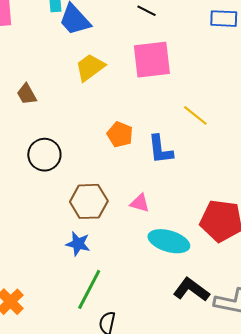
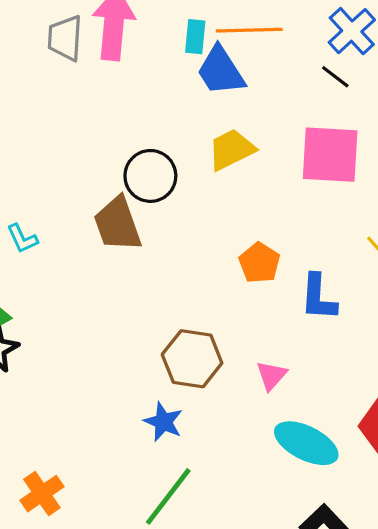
brown trapezoid: (27, 94) -> (118, 224), moved, size x1.6
black circle: (44, 155) -> (150, 176), moved
pink triangle: (140, 203) -> (271, 375), turned 45

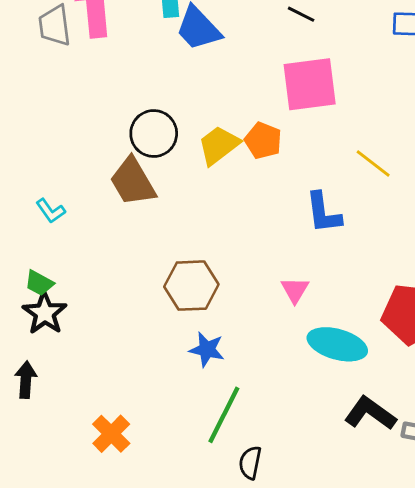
yellow trapezoid: (231, 150) -> (219, 145), moved
orange pentagon: (259, 263) -> (263, 141), moved
brown hexagon: (192, 359) -> (191, 286), moved

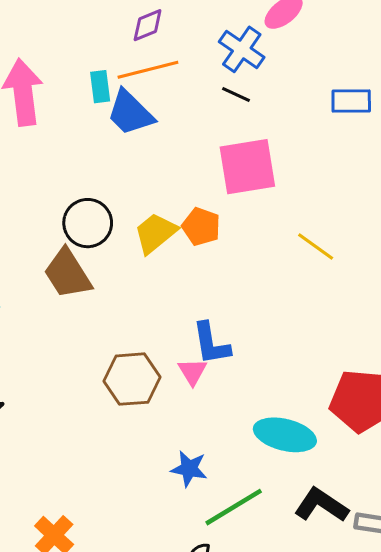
blue L-shape: (323, 213) -> (211, 343), moved
pink triangle: (295, 290) -> (192, 372), moved
blue star: (207, 350) -> (189, 469), moved
green line: (224, 415) -> (234, 507), moved, turned 34

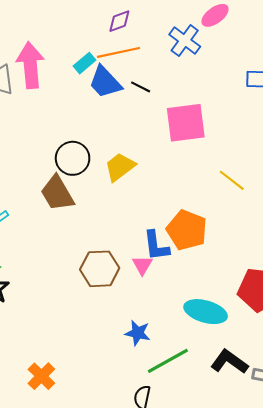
cyan rectangle: (100, 87) -> (85, 63), turned 55
black line: (236, 95) -> (141, 87), moved
orange pentagon: (201, 227) -> (187, 230), moved, size x1.5

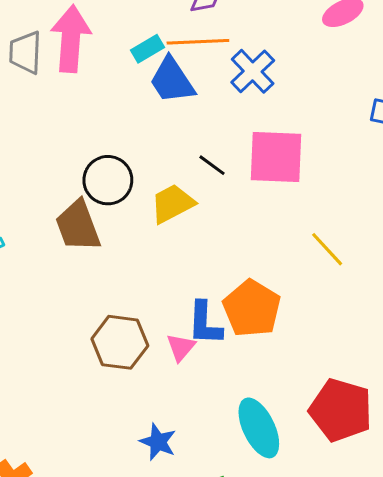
blue cross: (185, 40) -> (253, 71), moved
black line: (141, 87) -> (212, 165), moved
cyan ellipse: (206, 312) -> (259, 428), turned 39

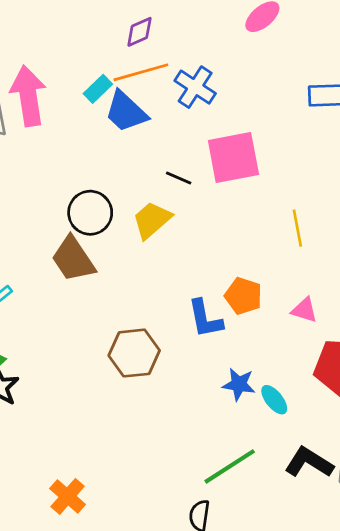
yellow line: (327, 249) -> (297, 228), turned 45
orange pentagon: (252, 308) -> (243, 296), size x0.7
pink triangle: (181, 347) -> (304, 310), moved, turned -40
cyan ellipse: (259, 428) -> (274, 400), size x0.6
blue star: (158, 442) -> (239, 384), moved

